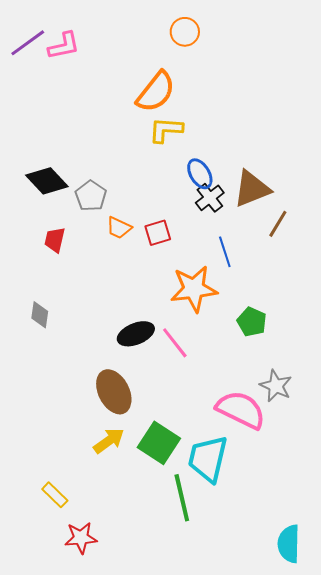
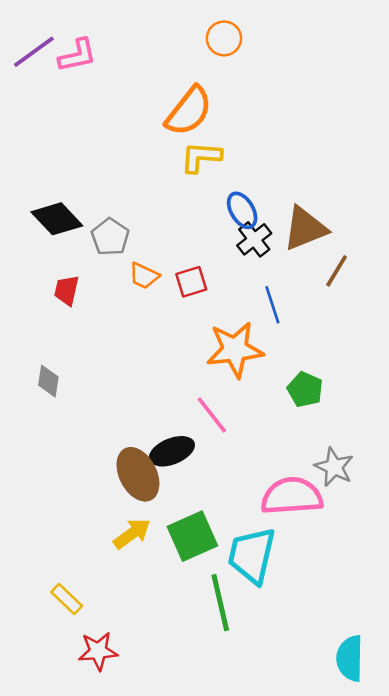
black ellipse: (136, 334) -> (172, 451), moved
pink semicircle: (241, 410) -> (292, 496), turned -30
green square: (159, 443) -> (192, 536), turned 33

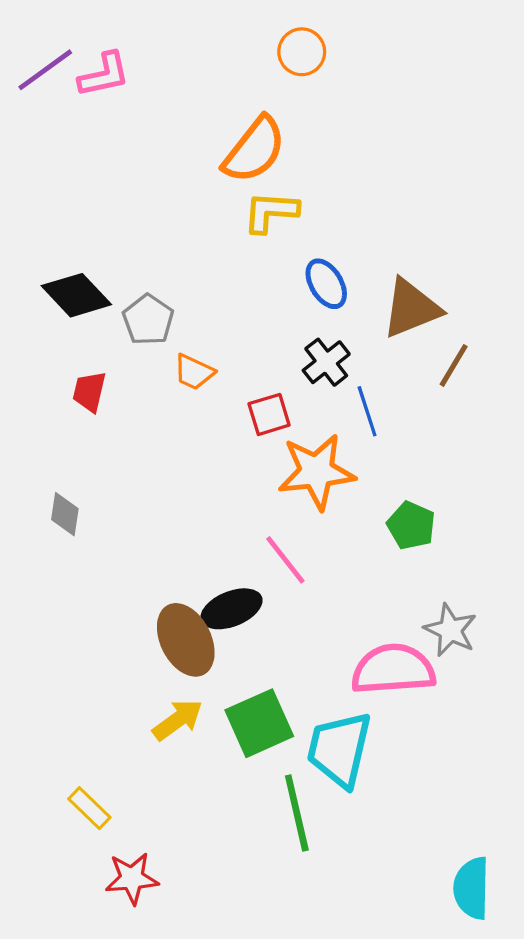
black cross: (254, 239) -> (326, 362), moved
red square: (191, 282) -> (269, 414), moved

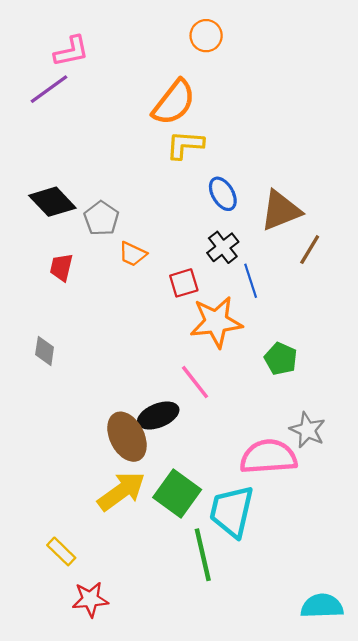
purple line: (45, 70) -> (49, 89), moved
yellow arrow: (178, 720) -> (121, 491), size x1.4
green square: (259, 723) -> (177, 494), turned -30
cyan semicircle: (472, 888) -> (322, 606), turned 87

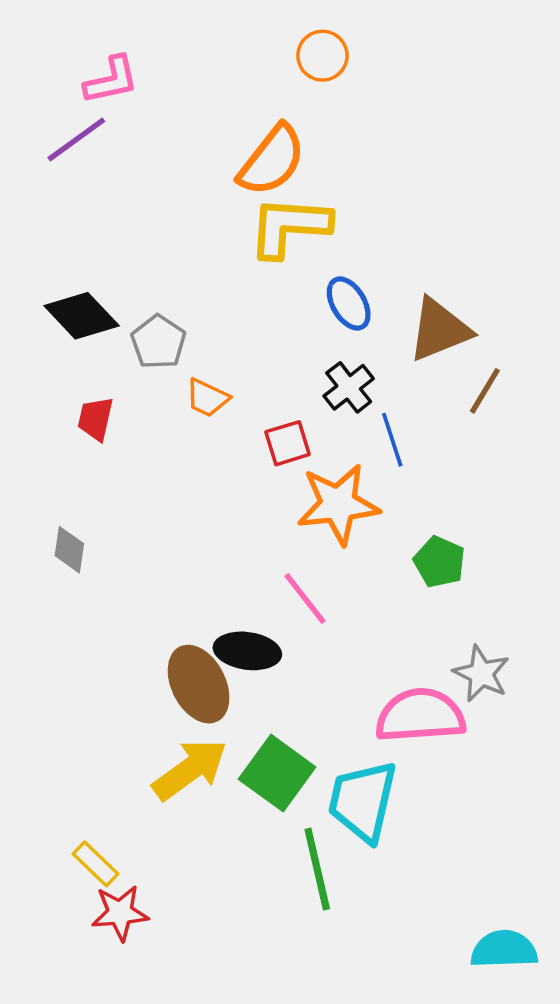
yellow L-shape: (185, 145) -> (289, 227), size x1.4
black ellipse: (158, 416) -> (247, 651), turned 30
red star: (90, 599) -> (120, 913), moved

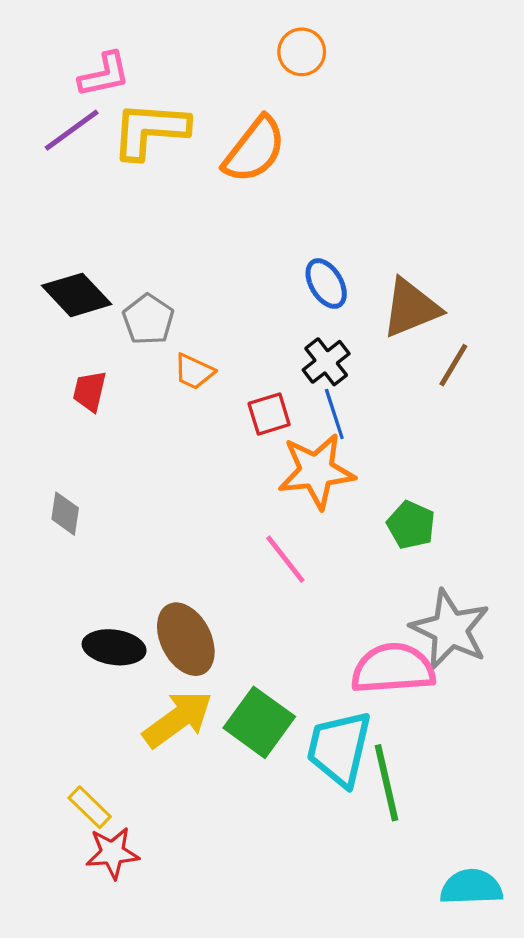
yellow L-shape: (289, 227) -> (150, 130), moved
blue line: (392, 440) -> (334, 414), moved
black ellipse: (247, 651) -> (114, 647), moved
gray star: (481, 674) -> (450, 629), size x1.5
green line: (317, 869) -> (387, 783), moved

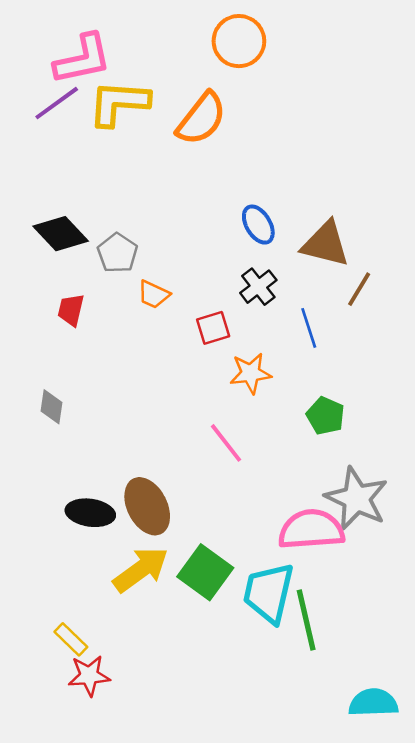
orange circle: (302, 52) -> (239, 41), size x1.4
pink L-shape: (104, 75) -> (83, 59), size x1.4
brown triangle: (411, 308) -> (326, 244), turned 36
blue line: (334, 414) -> (309, 328), moved
orange star: (316, 471) -> (251, 373), size x0.7

